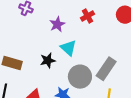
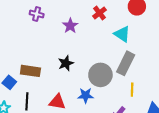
cyan triangle: (68, 48) -> (122, 34), moved

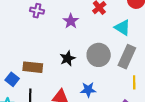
gray circle: (100, 75) -> (99, 55), moved

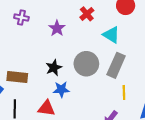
blue star: (88, 90) -> (61, 89), moved

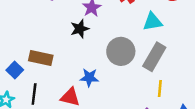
cyan triangle: (111, 35) -> (153, 22), turned -48
black star: (54, 68) -> (80, 29), moved

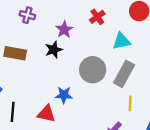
brown rectangle: (41, 58) -> (15, 53), moved

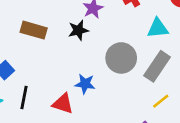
yellow line: (130, 103) -> (161, 101), turned 42

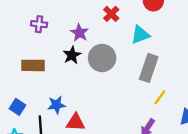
gray circle: (121, 58) -> (102, 58), moved
blue star: (85, 84) -> (56, 105), moved

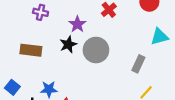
cyan triangle: (140, 35) -> (159, 37), moved
gray rectangle: (149, 68) -> (138, 64), size x0.7

